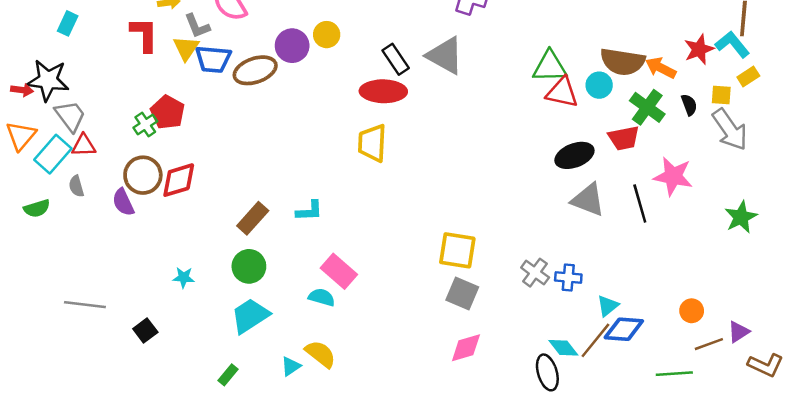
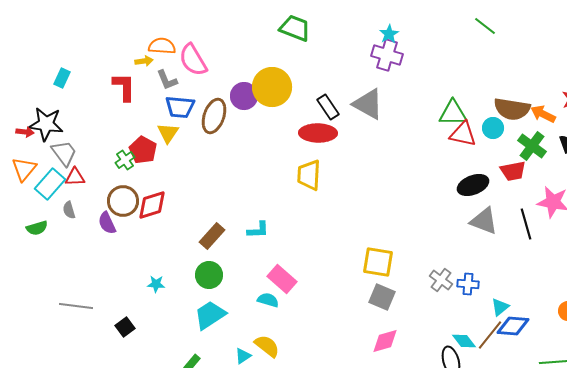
yellow circle: (327, 35) -> (272, 87), size x1.8
yellow triangle: (186, 48) -> (168, 133), moved
brown ellipse: (255, 70) -> (214, 116), turned -52

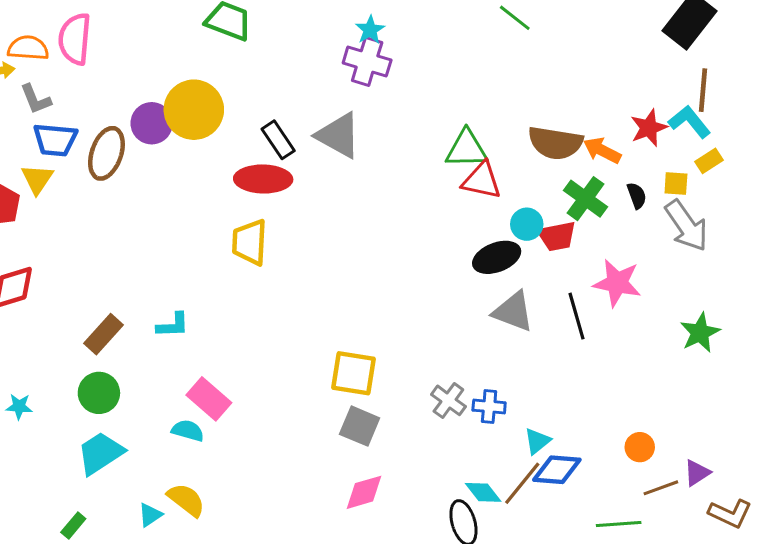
pink semicircle: (193, 60) -> (75, 39), moved, turned 36
cyan circle: (493, 128) -> (527, 224), moved

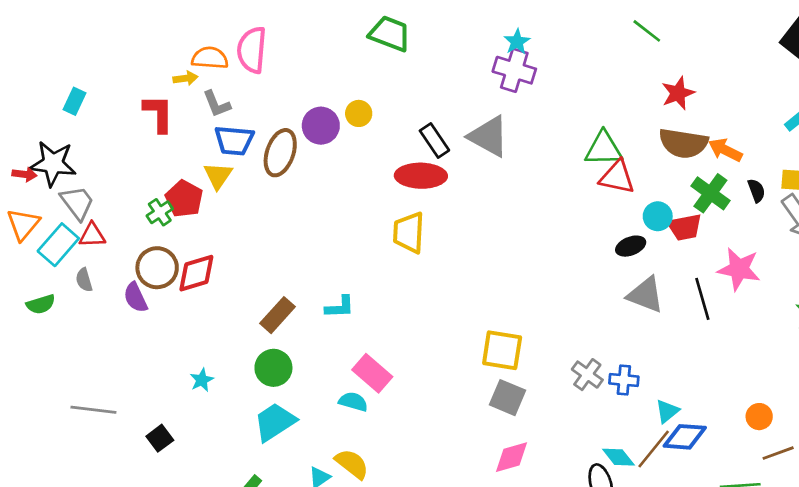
yellow circle: (194, 110) -> (359, 113), size x0.5
red star: (649, 128) -> (678, 93), moved
black ellipse: (497, 257) -> (631, 246), size x0.7
cyan star: (19, 406) -> (202, 380), turned -30

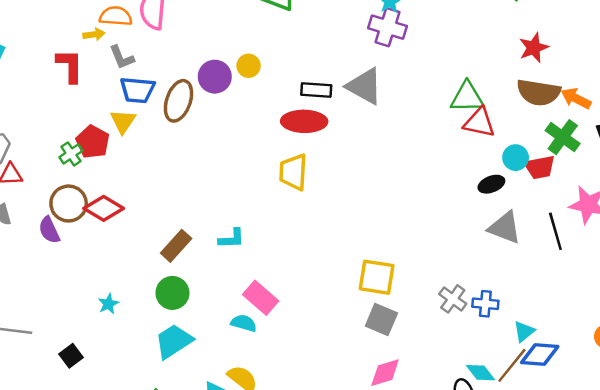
black rectangle: (434, 141) -> (316, 90), turned -52
red diamond: (196, 273) -> (104, 208), turned 48

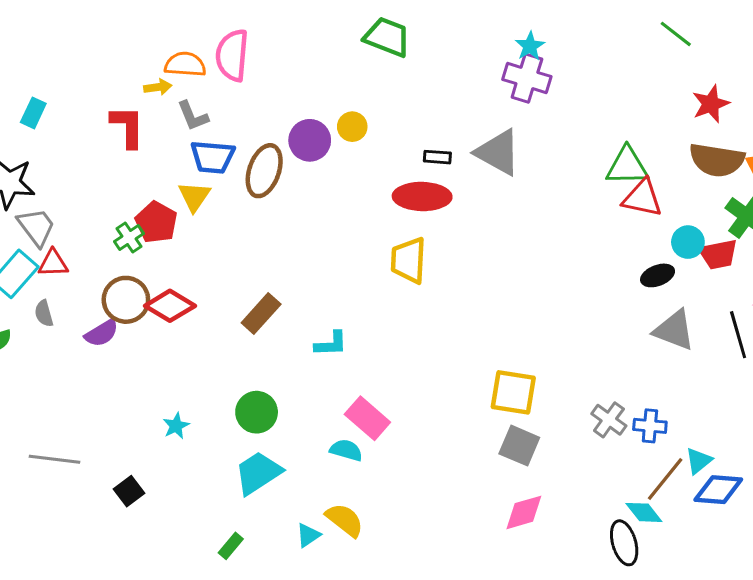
black rectangle: (316, 90) -> (437, 157), size x0.7
purple semicircle: (49, 230) -> (102, 333), turned -96
brown rectangle: (176, 246) -> (261, 313), moved
brown line: (512, 365) -> (665, 479), moved

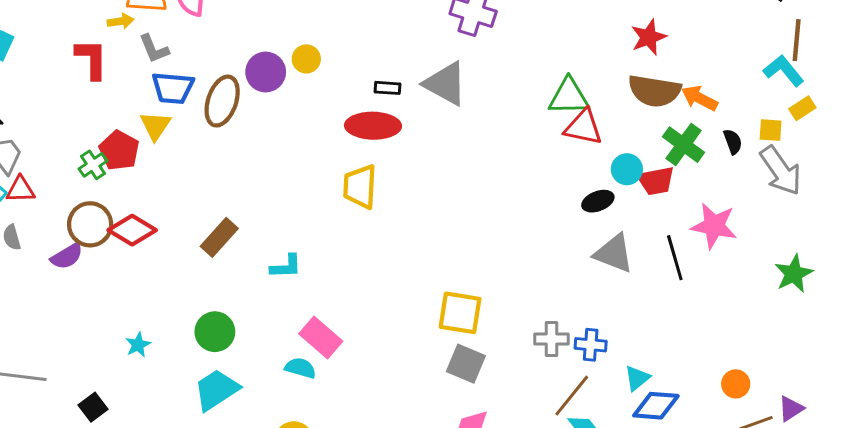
gray cross: (609, 420) -> (551, 339), turned -36
brown line: (665, 479) -> (572, 396), moved

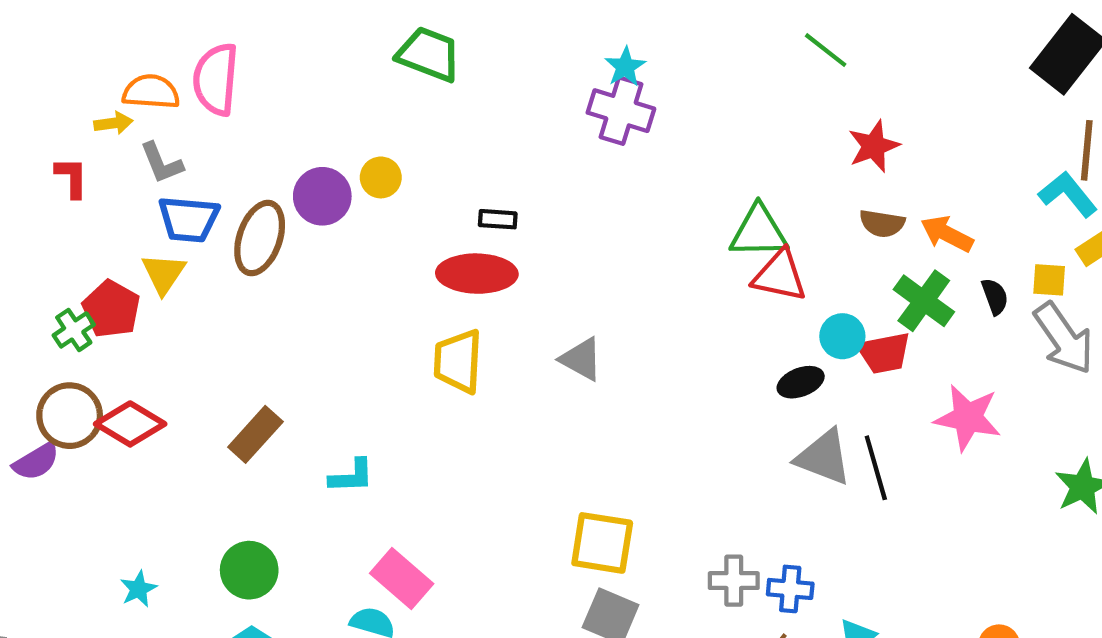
red L-shape: (92, 59) -> (72, 177), size x0.7
gray triangle: (446, 84) -> (581, 359), moved, size x0.7
brown semicircle: (654, 91) -> (882, 223), size x0.6
black line: (675, 258) -> (876, 468), moved

